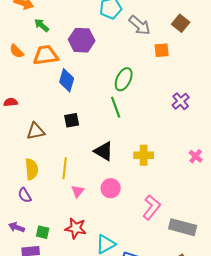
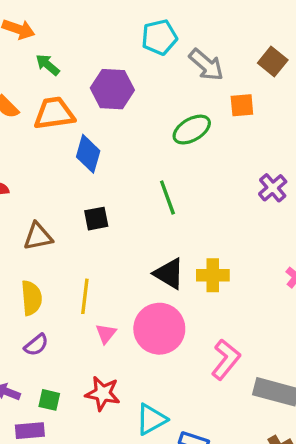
green ellipse: (124, 79) -> (192, 130), moved, turned 35
black triangle: (104, 151) -> (169, 274), moved
pink circle: (111, 188) -> (159, 329), size x1.6
purple semicircle: (25, 195) -> (36, 345), moved, turned -98

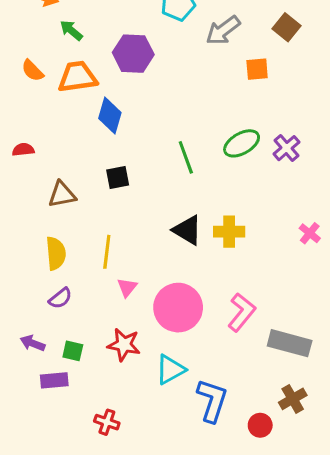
gray arrow: (206, 65) -> (223, 30), turned 102
green ellipse: (192, 130) -> (242, 143), moved
pink circle: (159, 329) -> (178, 308), moved

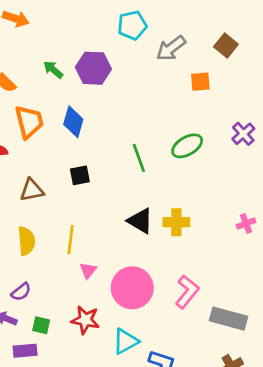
green arrow: (71, 30) -> (53, 70), moved
orange trapezoid: (77, 77) -> (29, 122), moved, turned 84
purple cross: (286, 148) -> (243, 134), moved
pink cross: (310, 233) -> (246, 224), turned 30
purple semicircle: (60, 298) -> (21, 292), moved

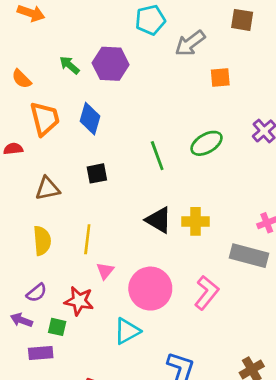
brown square: (226, 45) -> (242, 20), moved, turned -30
gray rectangle: (229, 319) -> (249, 256), moved
red star: (85, 320) -> (79, 301), moved
cyan triangle: (126, 341) -> (127, 331), moved

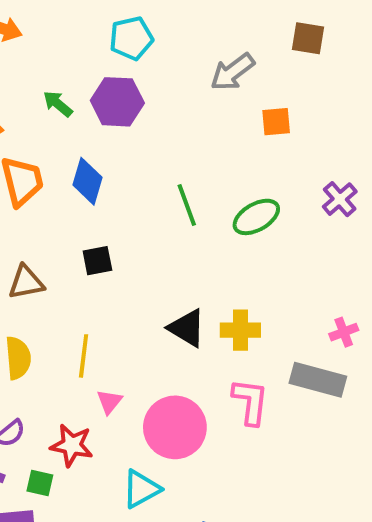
cyan pentagon: (150, 20) -> (131, 38), moved
green line: (157, 156) -> (187, 205), moved
pink L-shape: (207, 293) -> (250, 402), moved, turned -32

